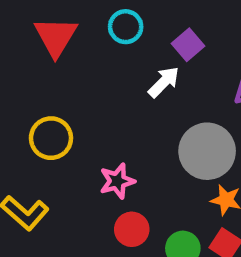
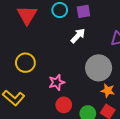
purple square: (188, 45) -> (83, 11), moved, turned 32

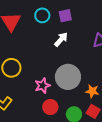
gray circle: (99, 68) -> (68, 77), moved

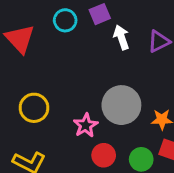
white arrow: (61, 39) -> (121, 37), moved, turned -49

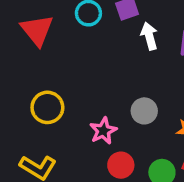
gray circle: (121, 105) -> (144, 111), size x0.6

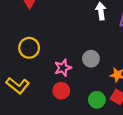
red circle: (121, 165) -> (61, 91), moved

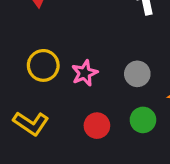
pink star: (63, 68) -> (85, 73), moved
green circle: (97, 100) -> (143, 120), moved

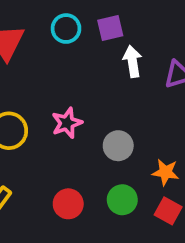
pink star: (85, 73) -> (67, 123), moved

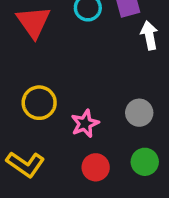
pink star: (67, 123) -> (85, 123), moved

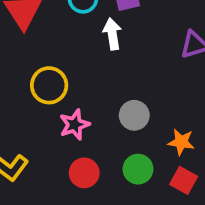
white arrow: (149, 35) -> (112, 34), moved
yellow circle: (39, 103) -> (49, 85), moved

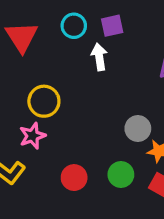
gray circle: (134, 115) -> (138, 129), moved
pink star: (74, 125) -> (32, 136), moved

